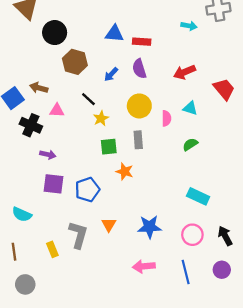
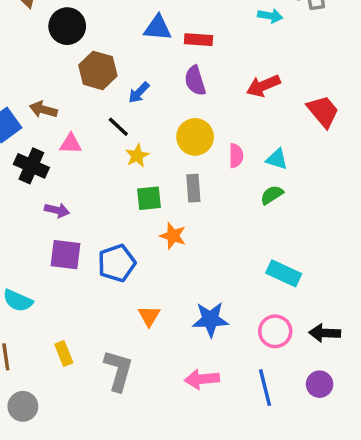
blue arrow: (111, 74) -> (139, 93), moved
cyan triangle: (190, 108) -> (277, 159), moved
gray L-shape: (78, 235) -> (118, 371), moved
black arrow: (225, 236) -> (325, 333), turned -60

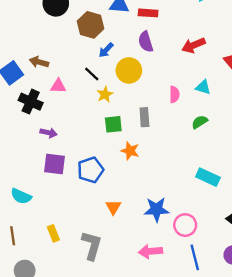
brown hexagon: (98, 70) -> (91, 25), moved
yellow circle: (195, 137) -> (129, 70), moved
cyan triangle: (277, 159) -> (203, 87), moved
pink circle: (275, 331) -> (185, 225), moved

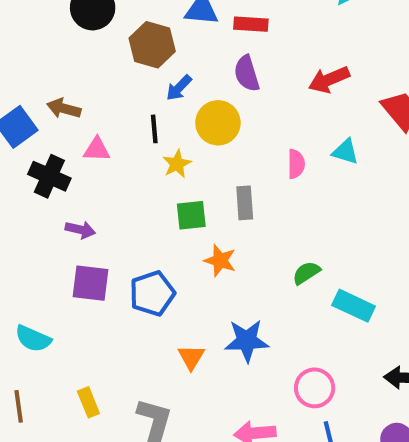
black line: (92, 74) -> (154, 129), turned 42
green semicircle: (200, 122) -> (306, 273), moved
blue star: (156, 209) -> (247, 341), moved

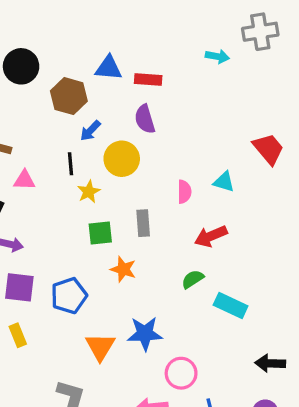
red arrow: (329, 80) -> (211, 236), moved
orange triangle: (191, 357) -> (100, 347), size x1.4
pink circle: (315, 388) -> (181, 373), moved
yellow rectangle: (88, 402) -> (18, 335), moved

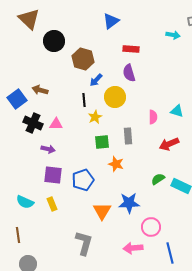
blue triangle: (108, 68) -> (111, 21), moved, turned -42
pink triangle: (24, 180) -> (56, 124), moved
green semicircle: (193, 279) -> (158, 179), moved

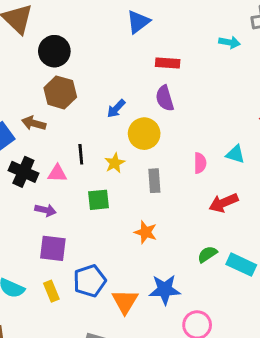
brown hexagon: (83, 59) -> (60, 92), moved
black line: (84, 100) -> (81, 154), moved
gray rectangle: (128, 136) -> (154, 181), moved
green square: (102, 142) -> (98, 200), moved
blue pentagon: (83, 180) -> (90, 281), moved

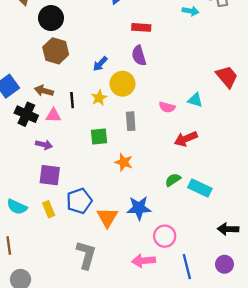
brown arrow: (34, 123) -> (44, 91), moved
yellow star: (115, 163) -> (99, 98), moved
pink semicircle: (200, 163) -> (167, 107), turned 105
green square: (98, 200) -> (99, 136), moved

